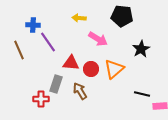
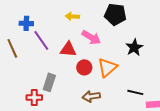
red triangle: (71, 63) -> (68, 49), moved
brown arrow: (80, 91) -> (91, 96), moved, turned -66

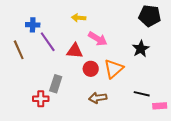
black pentagon: (115, 14) -> (150, 16), moved

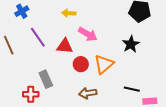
blue cross: (33, 25) -> (22, 11), moved, turned -32
gray rectangle: (56, 84) -> (46, 79), turned -42

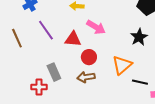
orange triangle: (104, 64) -> (122, 65), moved
brown arrow: (88, 93) -> (86, 77), moved

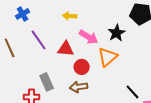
black star: (139, 37) -> (117, 33), moved
orange triangle: (122, 65) -> (108, 57), moved
black line: (140, 82) -> (133, 92), turned 35

